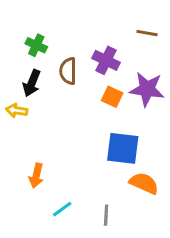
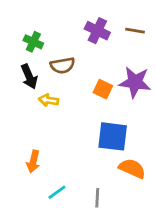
purple cross: (106, 60) -> (97, 31), moved
brown semicircle: (68, 71) -> (63, 65), turned -100
black arrow: (32, 83) -> (29, 77), turned -45
yellow arrow: (17, 110) -> (49, 100), moved

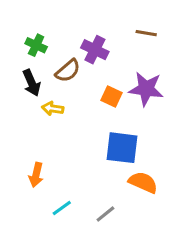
purple cross: (97, 31) -> (95, 50), moved
brown semicircle: (63, 65) -> (68, 71), turned -30
gray line: (97, 198) -> (105, 214), turned 48

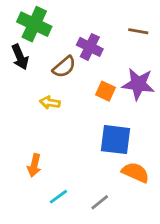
green cross: (36, 45) -> (34, 24), moved, size x1.6
black arrow: (32, 83) -> (20, 57), moved

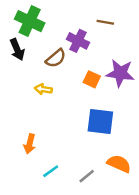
brown line: (138, 31) -> (105, 22), moved
orange semicircle: (135, 172) -> (119, 164), moved

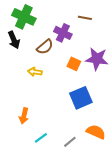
blue square: (100, 122) -> (81, 98), turned -30

